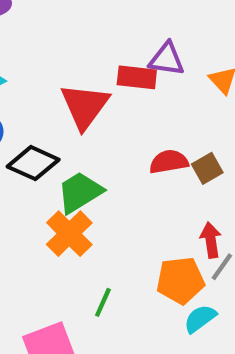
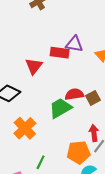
red triangle: (85, 106) -> (34, 66), size x0.7
green trapezoid: (80, 192) -> (60, 108), moved

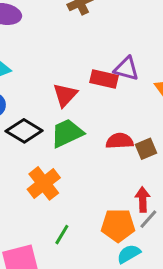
green trapezoid: (60, 108) -> (67, 133), moved

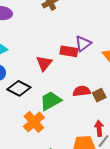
purple triangle: (126, 69) -> (83, 44), turned -48
green trapezoid: (67, 133) -> (51, 101), moved

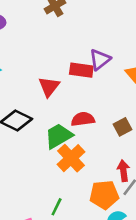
red semicircle: (82, 91) -> (83, 119), moved
orange cross: (34, 122) -> (71, 158), moved

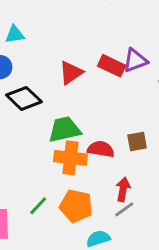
red semicircle: (83, 119) -> (101, 149), moved
orange cross: (71, 158) -> (70, 158), turned 32
orange pentagon: (104, 195) -> (76, 206), moved

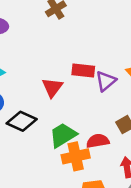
purple triangle: (135, 61) -> (106, 81), moved

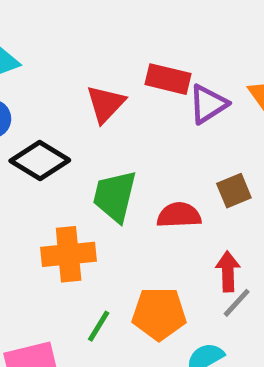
green trapezoid: (63, 135) -> (115, 196), turned -52
orange cross: (76, 156) -> (69, 254), moved

